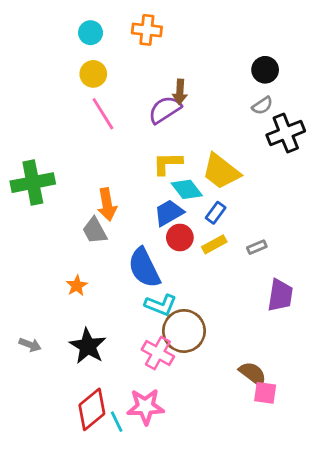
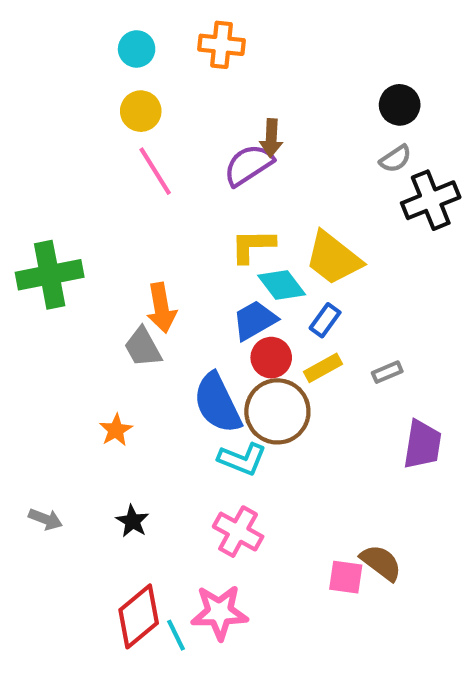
brown circle: (184, 331) -> (277, 411), moved
black star: (88, 346) -> (132, 521), size x0.6
pink square: (265, 393) -> (346, 577), moved

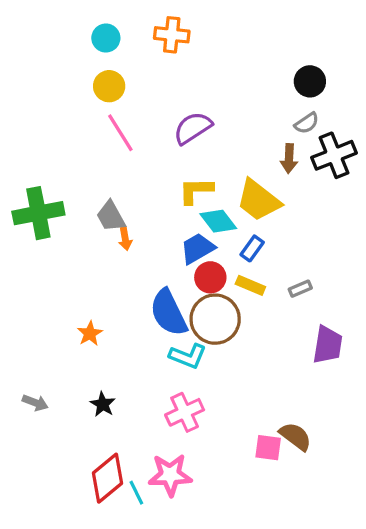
brown arrow: (271, 138) -> (289, 158), moved
orange arrow: (161, 308) -> (125, 239), size x0.6
gray trapezoid: (143, 347) -> (111, 216), moved
yellow rectangle: (323, 368) -> (250, 285), turned 52
pink cross: (238, 532) -> (185, 412), turned 36

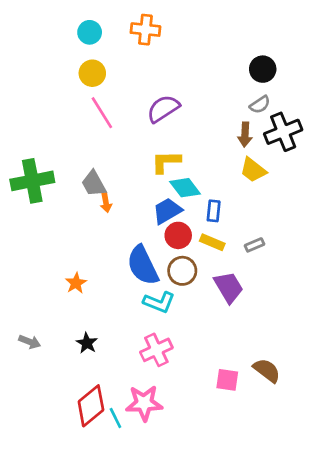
yellow trapezoid: (259, 200) -> (253, 170), moved, size x0.7
blue rectangle: (252, 248) -> (214, 211), turned -30
brown circle: (215, 319) -> (182, 271), size x0.7
purple trapezoid: (328, 345) -> (229, 287), moved, turned -40
brown semicircle: (295, 436) -> (267, 370), moved

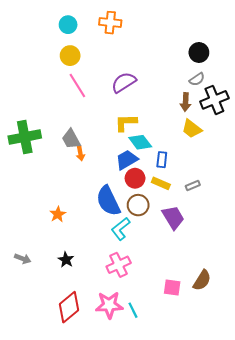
cyan L-shape: (159, 302) -> (121, 229), turned 120
brown semicircle: (267, 370) -> (202, 280), turned 85
cyan line: (115, 418) -> (133, 310), moved

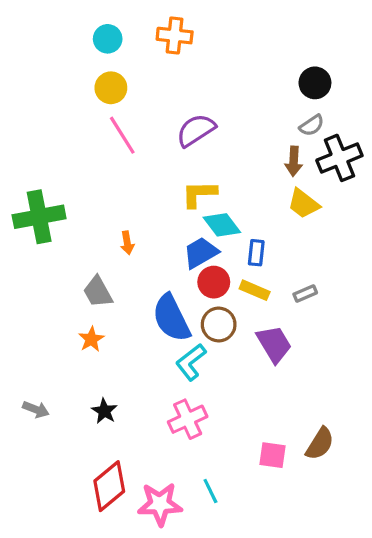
gray trapezoid: (71, 139) -> (98, 292), moved
pink star: (109, 305) -> (160, 504), moved

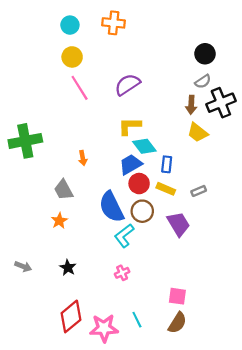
pink cross: (188, 419) -> (122, 273), size x0.6
brown semicircle: (320, 444) -> (177, 323), moved

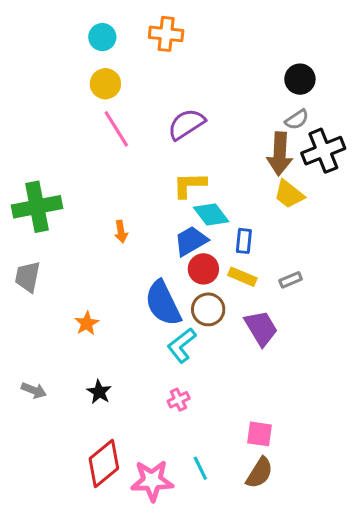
brown arrow: (191, 105) -> (280, 154), size x1.5
gray trapezoid: (64, 190) -> (28, 277), moved, turned 40

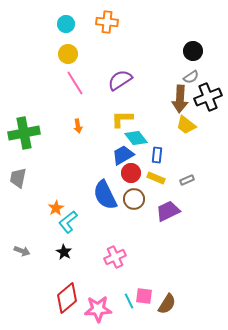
orange arrow: (121, 232) -> (78, 126), moved
purple trapezoid: (261, 328) -> (168, 211), turned -85
cyan L-shape: (182, 345) -> (68, 222), moved
pink cross: (179, 400) -> (115, 257), size x1.5
pink square: (259, 434) -> (144, 296), moved

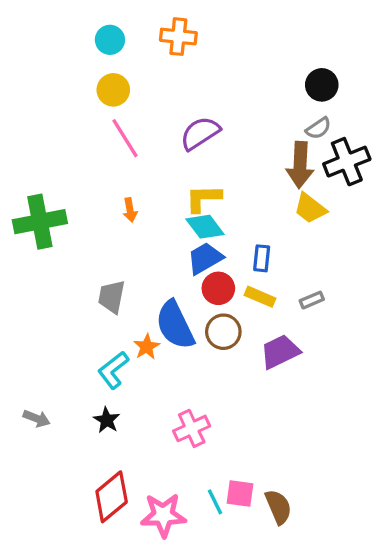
cyan diamond: (136, 138) -> (205, 227), moved
gray trapezoid: (18, 178) -> (112, 297), moved
orange star: (56, 208) -> (147, 347), moved
brown semicircle: (167, 304) -> (278, 507), turned -55

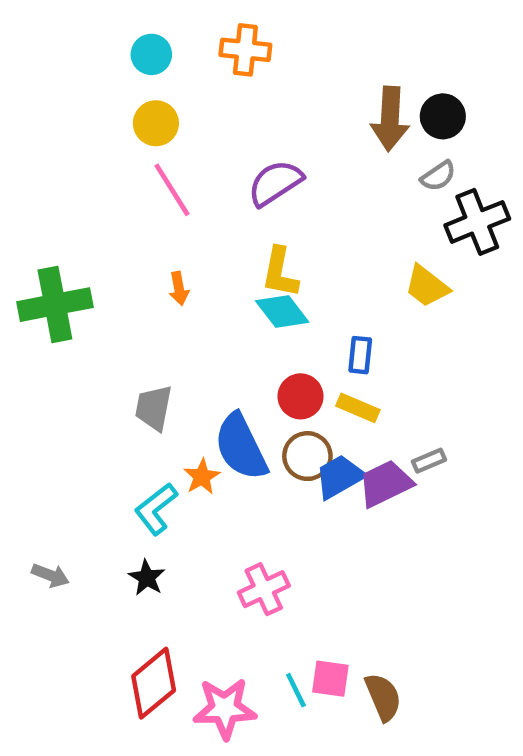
brown arrow: (300, 165) -> (390, 119), moved
yellow L-shape: (203, 198) -> (280, 272), turned -78
blue trapezoid: (205, 258) -> (340, 477), moved
gray rectangle: (312, 300) -> (429, 461), moved

